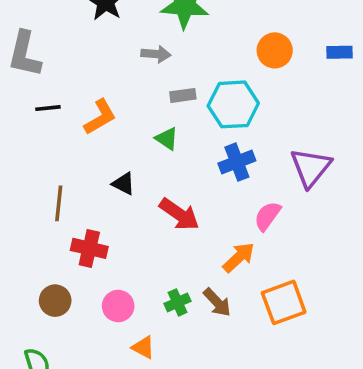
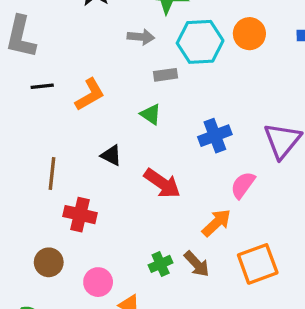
cyan hexagon: (233, 104) -> (200, 42), moved
pink circle: (118, 306) -> (98, 282), moved

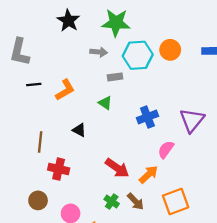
red arrow: (162, 183) -> (117, 168), moved
green cross: (161, 264) -> (112, 202), turned -32

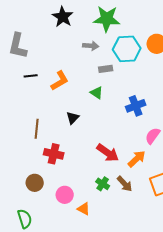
black triangle: (79, 130) -> (73, 118), turned 48

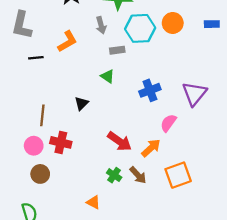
gray arrow: (91, 46) -> (101, 25), turned 70
orange L-shape: (60, 81) -> (67, 41), moved
pink circle: (65, 195) -> (34, 146), moved

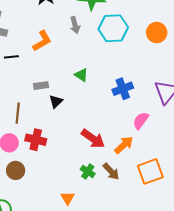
orange circle: (173, 23) -> (157, 33), moved
gray rectangle: (117, 50) -> (41, 86), moved
orange triangle: (93, 202) -> (68, 198), turned 32

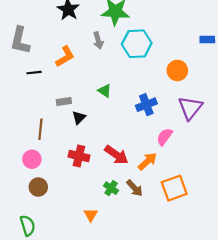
orange circle: (157, 33) -> (177, 70), moved
red cross: (36, 140) -> (79, 156), moved

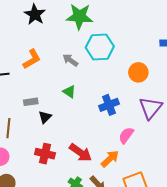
gray arrow: (98, 40) -> (70, 60), moved, turned 140

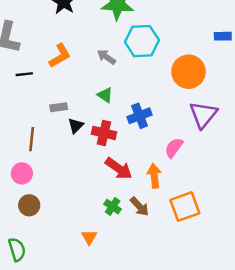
orange circle: (138, 72) -> (189, 72), size x1.4
blue cross: (109, 105) -> (140, 116), moved
red cross: (45, 154) -> (104, 133), moved
orange arrow: (110, 159) -> (154, 176), turned -54

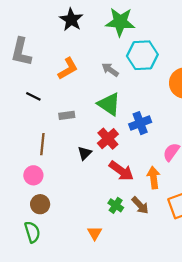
black line: (24, 74) -> (33, 96), moved, turned 32
green triangle: (105, 95) -> (109, 104), size x1.6
black triangle: (76, 126) -> (85, 153), moved
red cross: (104, 133) -> (108, 139), turned 35
green semicircle: (17, 249) -> (32, 232), moved

